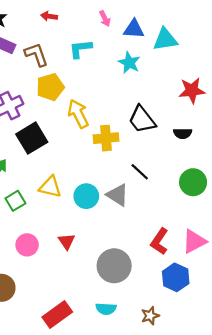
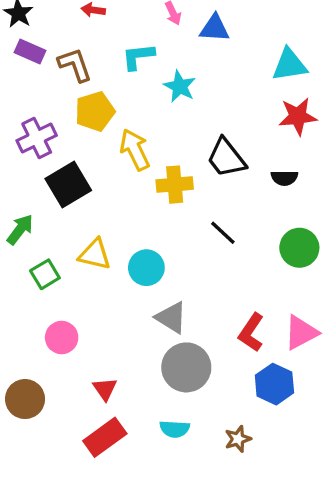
cyan triangle: (165, 39) -> (289, 65), moved
cyan star: (129, 63) -> (180, 86), moved
gray triangle: (118, 195) -> (171, 318), moved
red triangle: (67, 241) -> (105, 389), moved

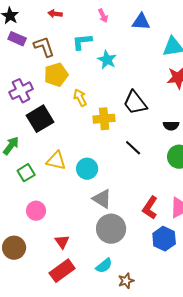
blue triangle: (215, 28) -> (141, 22), moved
yellow arrow: (135, 150) -> (80, 98), size x0.7
black semicircle: (284, 178) -> (171, 126), moved
cyan semicircle: (175, 429) -> (104, 266), turned -42
brown star: (238, 439) -> (126, 281), moved

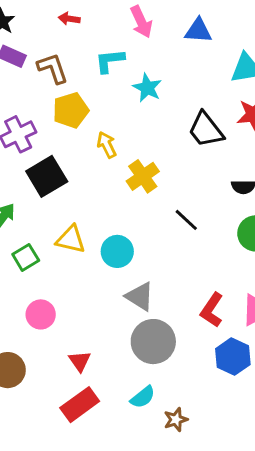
pink arrow: (103, 16) -> (141, 22), size x1.5
black trapezoid: (135, 103) -> (206, 130), moved
yellow cross: (104, 119) -> (143, 176), turned -30

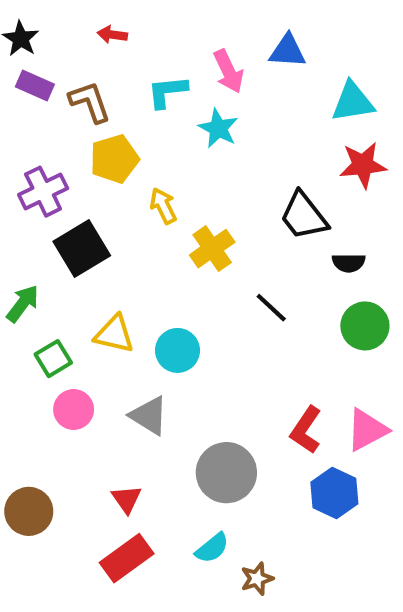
pink arrow: (141, 22) -> (228, 71), moved
black trapezoid: (206, 130) -> (304, 216), moved
gray triangle: (140, 296) -> (149, 416), moved
pink circle: (41, 314) -> (74, 409), moved

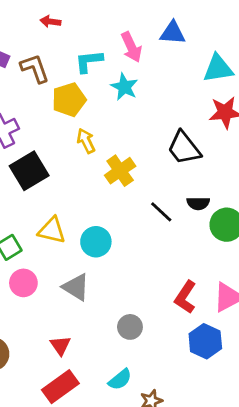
yellow pentagon: (114, 159) -> (69, 100), moved
black semicircle: (349, 263) -> (198, 203), moved
gray circle: (226, 473) -> (130, 327), size x0.6

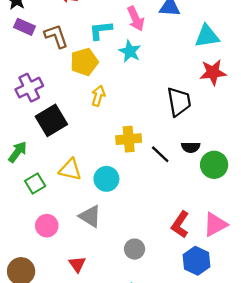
yellow arrow: (86, 141) -> (98, 96), turned 42
black trapezoid: (184, 148) -> (179, 102), turned -152
yellow cross: (120, 171) -> (129, 139), moved, turned 30
pink circle: (23, 283) -> (47, 226), moved

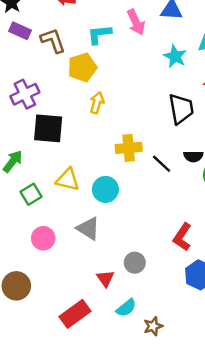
cyan star: (130, 51) -> (175, 56), moved
black square: (51, 120) -> (48, 128), turned 36
red triangle: (77, 264) -> (105, 279), moved

